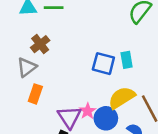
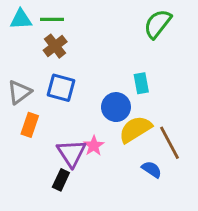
brown cross: (40, 44) -> (55, 46), moved
blue square: (103, 64) -> (61, 88), moved
blue circle: (106, 118) -> (116, 107), moved

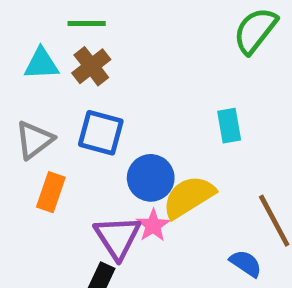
cyan triangle: (21, 19) -> (41, 64), moved
blue circle: (116, 107) -> (151, 178), moved
yellow semicircle: (135, 129) -> (189, 197), moved

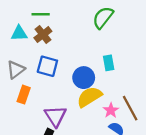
green semicircle: (255, 31) -> (103, 18), moved
blue circle: (151, 178) -> (84, 78), moved
pink star: (153, 225) -> (111, 110), moved

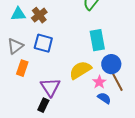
cyan rectangle: (109, 63) -> (97, 40), size x1.5
blue circle: (84, 78) -> (111, 64), moved

